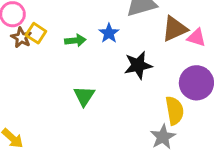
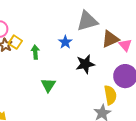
pink triangle: (196, 38) -> (125, 45), turned 32
green arrow: (75, 40) -> (35, 52), moved, turned -88

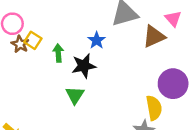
pink triangle: (125, 45) -> (173, 19), moved
black star: (85, 64) -> (84, 66), moved

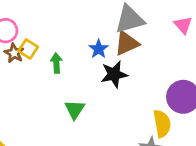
brown triangle: (154, 36) -> (127, 43), moved
black star: (84, 66) -> (114, 74), moved

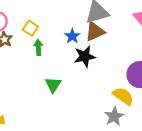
yellow square: (28, 49) -> (30, 28), moved
yellow semicircle: (162, 124) -> (123, 96), turned -45

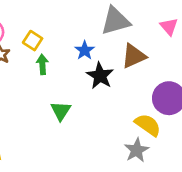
brown triangle: (95, 32) -> (134, 56), moved
black star: (85, 56) -> (100, 76), turned -30

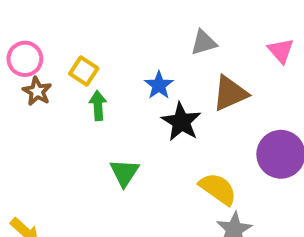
gray triangle: (116, 21) -> (204, 43), size x0.6
yellow semicircle: (148, 125) -> (218, 189), moved

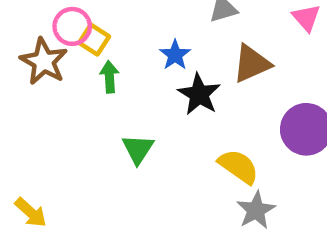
pink circle: (25, 59) -> (72, 26), moved
brown star: (37, 91) -> (44, 61), size x1.5

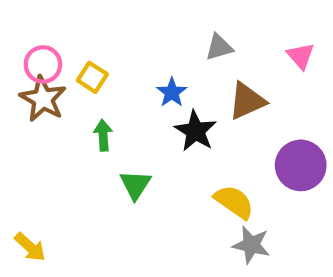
pink circle: (72, 26) -> (43, 64), moved
green arrow: (109, 77) -> (103, 135), moved
gray star: (256, 210) -> (251, 245), turned -30

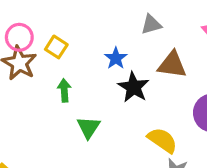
brown triangle: (247, 101) -> (172, 65), turned 32

